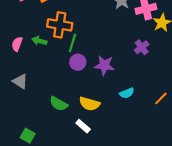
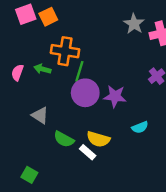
purple circle: (78, 62) -> (85, 93), size x1.5
gray triangle: (20, 81) -> (40, 115), moved
white rectangle: (83, 126) -> (88, 152), moved

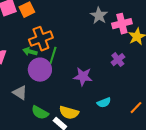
orange cross: (65, 51) -> (41, 39), turned -30
green arrow: (42, 69) -> (30, 52), moved
purple circle: (85, 93) -> (40, 70), moved

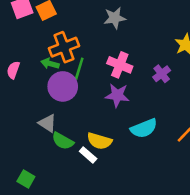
gray star: (99, 16) -> (115, 18), moved, turned 30
pink cross: (122, 24) -> (120, 65), moved, turned 36
gray triangle: (20, 93) -> (47, 123), moved
cyan semicircle: (104, 103) -> (144, 128), size x1.5

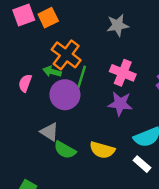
orange cross: (64, 47) -> (66, 55), turned -32
pink semicircle: (13, 70) -> (25, 83), moved
white rectangle: (88, 155) -> (142, 164), moved

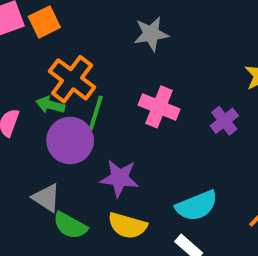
purple star: (120, 104) -> (120, 178), moved

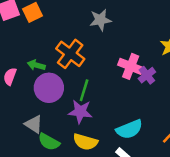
orange cross: (72, 79) -> (70, 54), moved
pink cross: (159, 107) -> (131, 66), moved
green line: (96, 113) -> (84, 90), moved

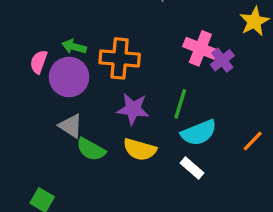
orange cross: (70, 54) -> (120, 58), moved, turned -32
purple circle: (49, 88) -> (69, 77), moved
green line: (84, 90) -> (180, 104), moved

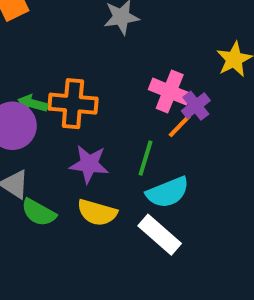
green arrow: (74, 47) -> (33, 104), moved
orange line: (253, 141) -> (180, 126), moved
white rectangle: (192, 168) -> (160, 235), size x1.5

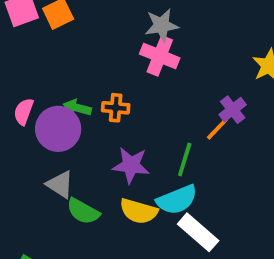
pink cross: (170, 92) -> (160, 56), moved
orange cross: (73, 104) -> (116, 108), size x0.6
cyan semicircle: (168, 192) -> (177, 200), moved

